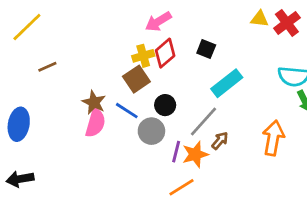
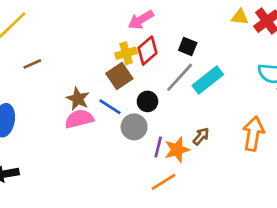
gray line: (203, 122) -> (180, 77), moved
pink semicircle: (95, 123) -> (79, 119), turned -120

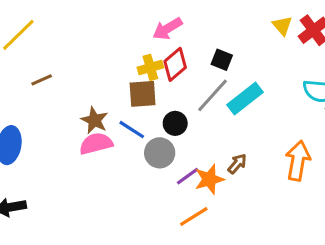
yellow triangle: (240, 17) -> (282, 26), turned 42
brown square: (119, 76) -> (143, 94), turned 30
purple line: (158, 147) -> (188, 176), turned 40

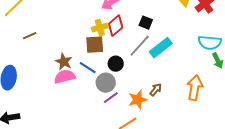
purple line: (188, 176) -> (111, 98), moved

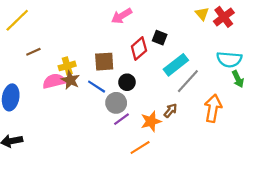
red diamond: (116, 26) -> (139, 49), moved
yellow cross: (100, 28) -> (67, 66), moved
gray line: (140, 46) -> (188, 81), moved
pink semicircle: (65, 77) -> (54, 81), moved

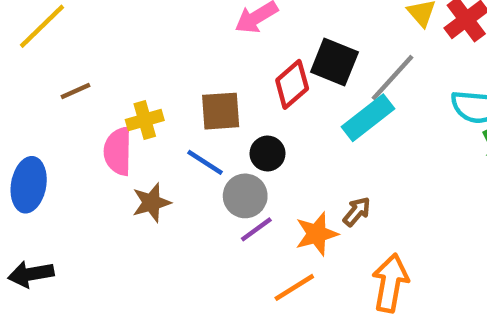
black square: (160, 38) -> (334, 62), size x1.5
brown star: (70, 80) -> (151, 203), moved, turned 30
pink semicircle: (54, 81) -> (118, 151), turned -75
gray line: (188, 81) -> (393, 78), moved
orange arrow: (213, 108) -> (390, 283), moved

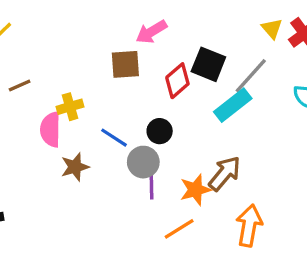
brown square: (221, 111) -> (125, 64), moved
brown arrow: (357, 212) -> (225, 173), size x1.6
purple line: (256, 229) -> (151, 186), turned -55

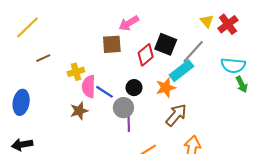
pink semicircle: (50, 129) -> (89, 87), moved
orange star: (195, 190) -> (166, 88), moved

